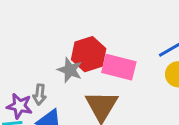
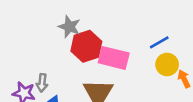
gray star: (70, 70) -> (69, 27), moved

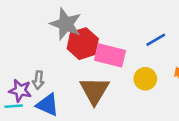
gray star: (69, 27) -> (66, 24), size x1.4
yellow circle: (167, 64) -> (145, 79), moved

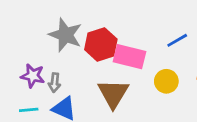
gray star: (66, 24) -> (65, 35), moved
purple star: (20, 91) -> (33, 76), moved

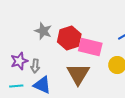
gray star: (65, 35) -> (43, 31), size x0.7
purple star: (33, 76) -> (19, 61), turned -30

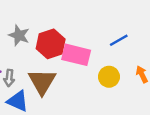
brown triangle: (78, 74) -> (42, 82), moved

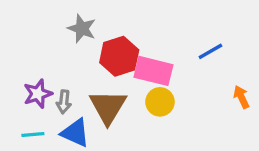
gray star: (19, 35) -> (82, 29), moved
yellow circle: (109, 77) -> (160, 102), moved

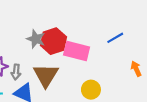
gray star: (82, 29) -> (36, 39), moved
yellow circle: (160, 102) -> (91, 90), moved

